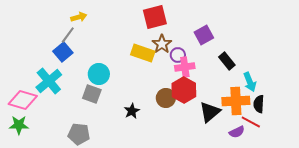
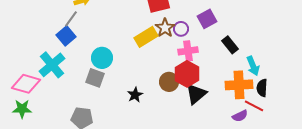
yellow rectangle: (143, 53) -> (146, 37), turned -50
purple circle: (178, 55) -> (181, 29), moved
black triangle: (210, 112) -> (196, 94), moved

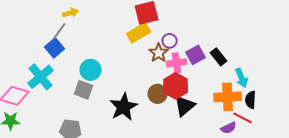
purple square: (207, 19) -> (196, 55), moved
brown star: (165, 28) -> (159, 53), moved
yellow rectangle: (146, 37) -> (139, 33), moved
black star: (135, 95) -> (124, 107), size x1.8

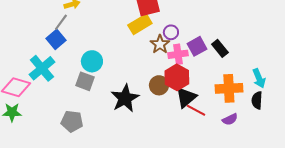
cyan arrow: (242, 78) -> (259, 78), moved
black semicircle: (251, 100) -> (257, 100), moved
red line: (243, 118) -> (196, 110), moved

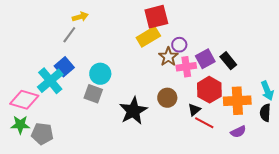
blue square: (56, 39) -> (64, 67), moved
red hexagon: (177, 77) -> (209, 90), moved
black triangle: (186, 97) -> (194, 110), size x0.6
gray pentagon: (72, 121) -> (42, 134), moved

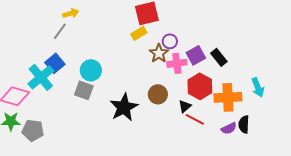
yellow rectangle: (148, 37) -> (139, 33), size x0.7
black semicircle: (265, 113) -> (244, 124), moved

